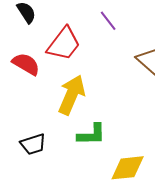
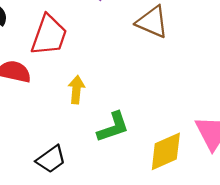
yellow arrow: (72, 95) -> (76, 90), size x0.6

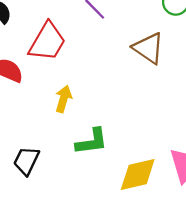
black trapezoid: (51, 159) -> (26, 161), turned 140

